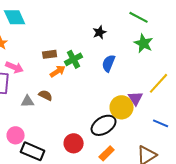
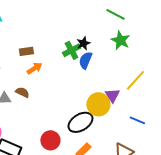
black star: (100, 32) -> (83, 43), moved
green cross: (74, 59) -> (71, 50), moved

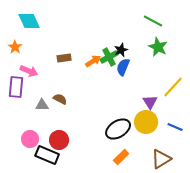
orange arrow: (34, 68) -> (93, 61), moved
yellow circle: (98, 104) -> (146, 122), moved
red circle: (50, 140) -> (59, 140), moved

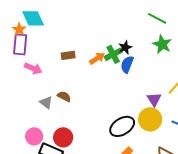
orange star: (15, 47) -> (19, 29), moved
purple rectangle: (16, 87) -> (20, 44), moved
gray triangle: (42, 105) -> (46, 102), turned 40

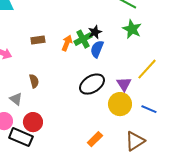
orange arrow: (97, 58) -> (67, 43), turned -35
brown semicircle: (64, 96) -> (34, 81), turned 48
gray triangle: (46, 102) -> (16, 99), moved
black ellipse: (122, 126) -> (92, 84), moved

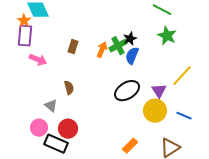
brown rectangle: (38, 40) -> (73, 47), turned -64

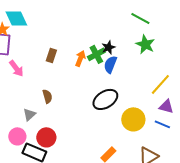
pink arrow: (38, 60) -> (16, 68), turned 30
purple triangle: (159, 91) -> (166, 106), moved, turned -42
gray triangle: (51, 106) -> (29, 114), turned 40

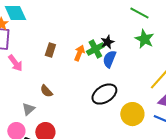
brown semicircle: (47, 96) -> (46, 91), turned 152

